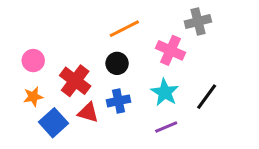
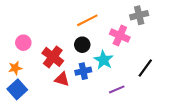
cyan star: (165, 92) -> (104, 60), moved
orange star: (33, 97) -> (15, 68), moved
blue square: (53, 123) -> (17, 89), moved

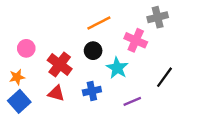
blue cross: (83, 71) -> (92, 91), moved
red triangle: (62, 79) -> (56, 93), moved

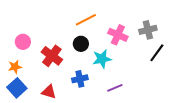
gray cross: (158, 17) -> (148, 30), moved
cyan star: (117, 68) -> (102, 59), turned 30
black line: (164, 77) -> (157, 53), moved
red triangle: (56, 93) -> (49, 92), moved

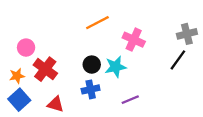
gray cross: (148, 30) -> (187, 34), moved
black circle: (81, 44) -> (92, 65), moved
red cross: (52, 56) -> (45, 69), moved

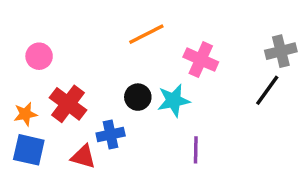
pink circle: (26, 48) -> (39, 56), moved
blue cross: (91, 89) -> (111, 135), moved
blue square: (19, 100) -> (29, 150), turned -35
purple line: (130, 100) -> (196, 150), turned -66

